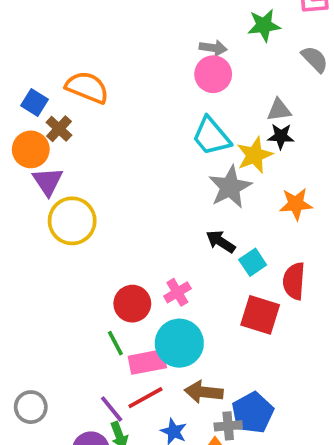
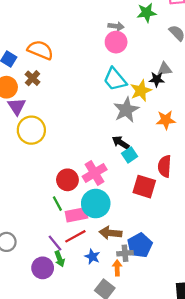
gray triangle: (279, 110) -> (165, 69), moved
brown cross: (59, 129) -> (32, 78), moved
cyan square: (253, 262) -> (130, 155), moved
pink cross: (177, 292) -> (95, 173), size x1.5

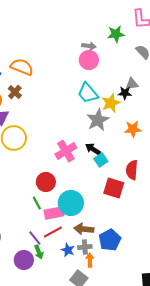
pink cross: (95, 173) -> (66, 151), moved
gray cross: (125, 253) -> (85, 247), moved

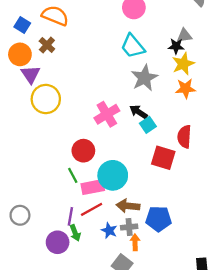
yellow star: (111, 103) -> (183, 64), moved
purple line: (35, 238) -> (70, 216), turned 49
blue pentagon: (110, 240) -> (159, 219), turned 30

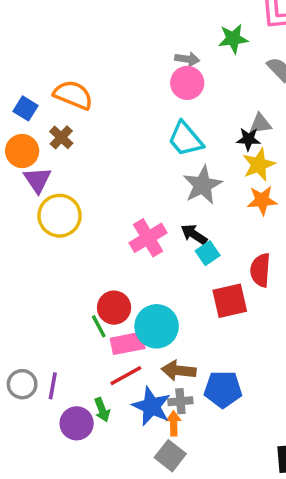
red circle: (83, 151) -> (114, 308), moved
red square: (163, 158) -> (230, 301), turned -30
purple line: (70, 216) -> (53, 386), moved
blue star: (109, 231) -> (151, 406), size x1.6
orange arrow: (135, 242) -> (174, 423), moved

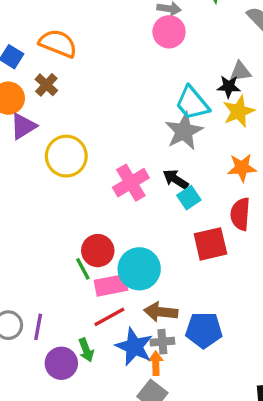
cyan trapezoid: (185, 139) -> (192, 103), moved
purple triangle: (37, 180) -> (23, 126), turned 32
orange star: (262, 200) -> (242, 168), moved
yellow circle: (60, 216) -> (66, 156), moved

